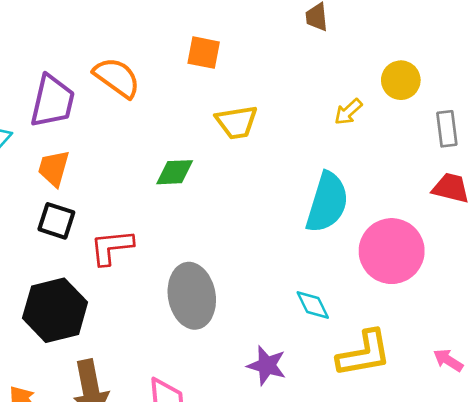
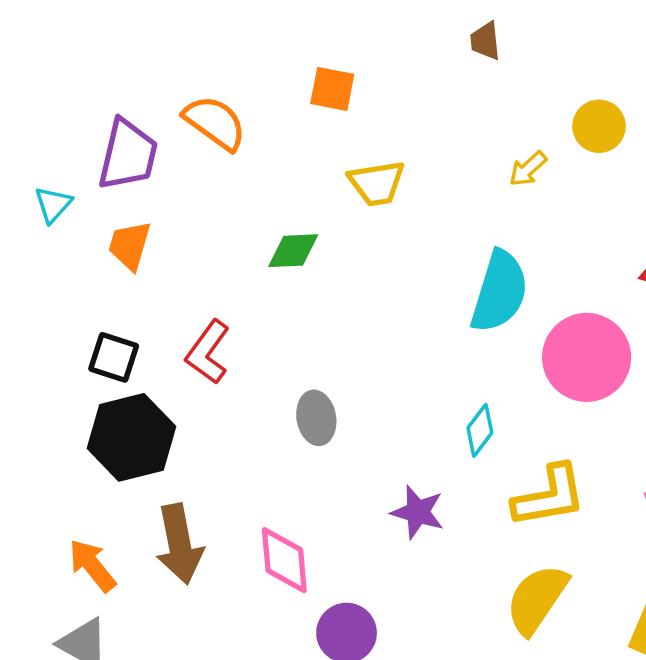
black square: (56, 221) -> (114, 357), moved
red L-shape: (112, 247) -> (208, 352), turned -48
gray ellipse: (192, 296) -> (316, 418), size x0.6
cyan diamond: (313, 305) -> (480, 430), turned 63

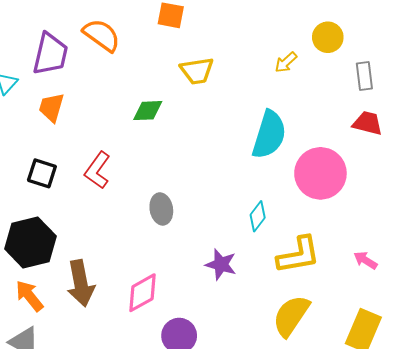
black hexagon: (131, 437) -> (30, 242), moved
pink diamond: (284, 560) -> (142, 293), turned 66

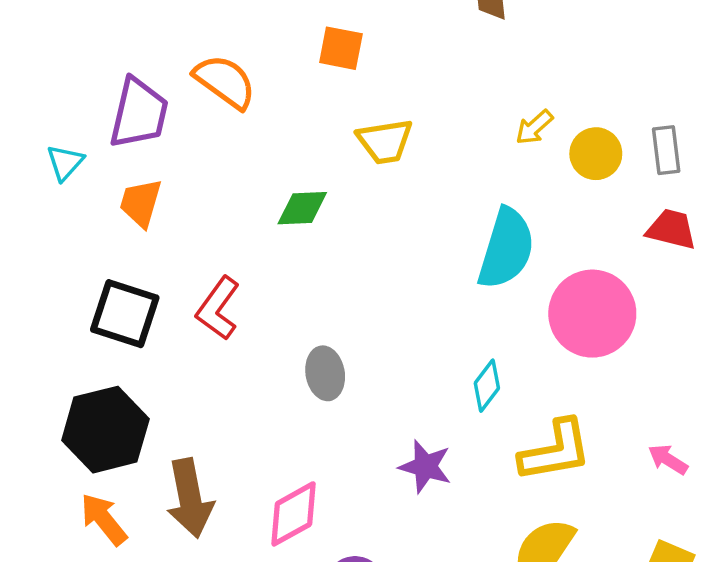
yellow circle: (328, 37) -> (596, 154), moved
black square: (42, 173) -> (125, 314), size x1.4

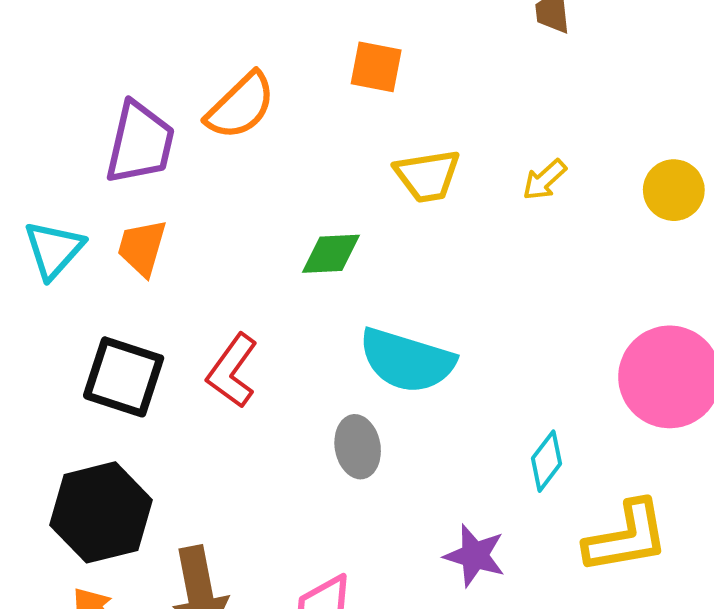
orange semicircle: (225, 82) -> (241, 106), turned 100
yellow arrow: (534, 127) -> (544, 180), moved
cyan triangle: (65, 162) -> (54, 250), moved, size x1.4
cyan semicircle: (506, 249) -> (407, 361), moved, turned 90

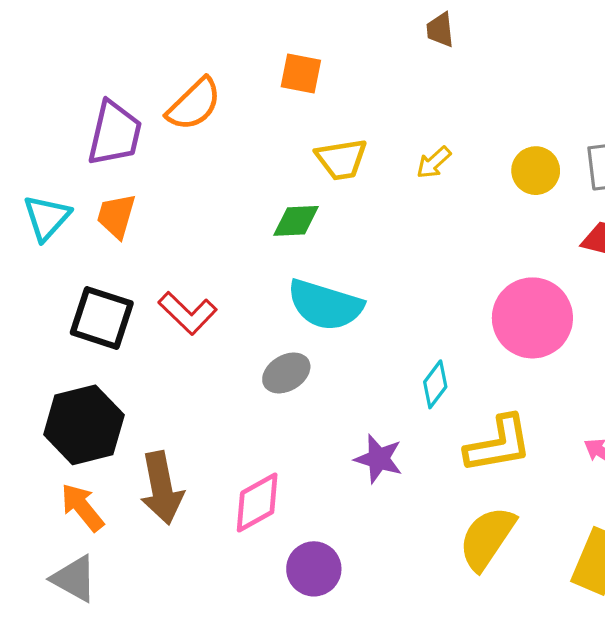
green diamond: (331, 254) -> (296, 221), moved
red L-shape: (232, 371) -> (188, 313), turned -82
gray ellipse: (358, 447) -> (286, 373), turned 69

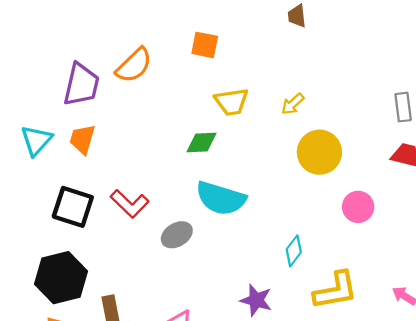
yellow circle: (536, 171) -> (319, 152), moved, size x1.4
pink circle: (532, 318) -> (358, 207), size x0.6
gray ellipse: (286, 373) -> (177, 235), moved

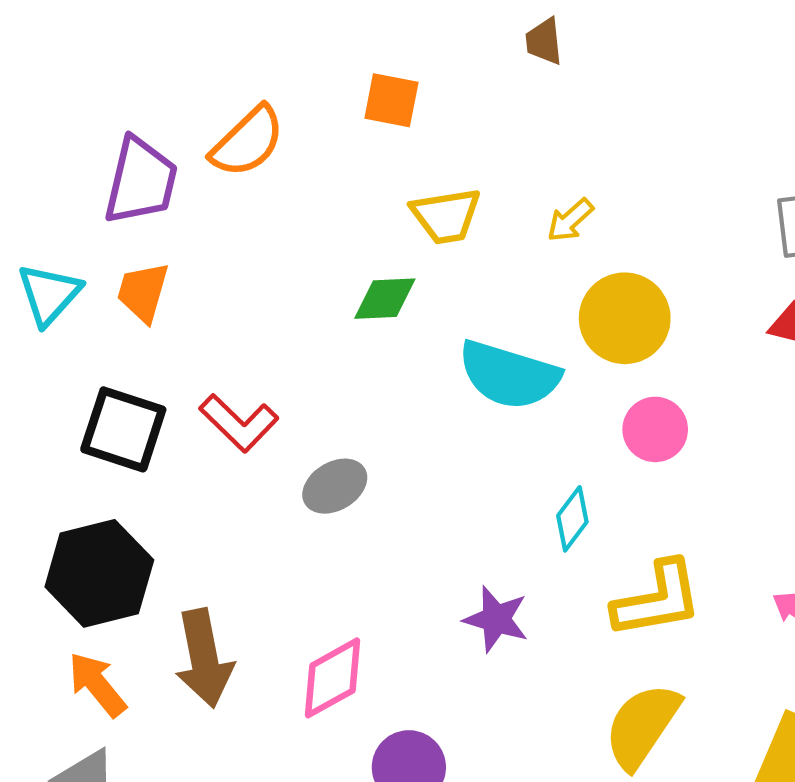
brown trapezoid: (297, 16) -> (544, 41), moved
cyan semicircle: (221, 198) -> (509, 375), moved
pink circle: (358, 207) -> (655, 429), moved

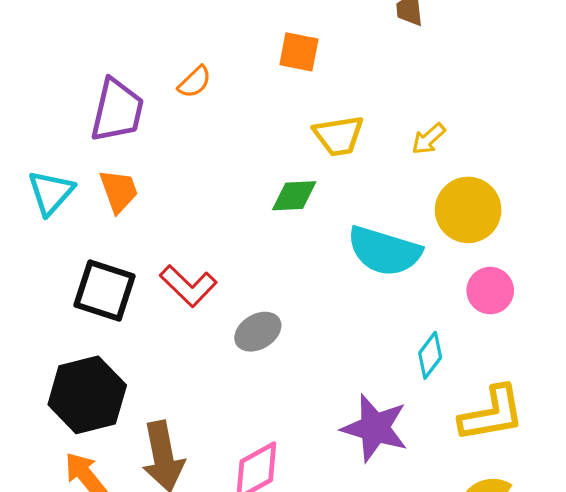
orange semicircle: (248, 142) -> (195, 82), size x0.6
orange trapezoid: (143, 292) -> (119, 191), turned 144
purple star: (496, 619) -> (375, 428), size x1.4

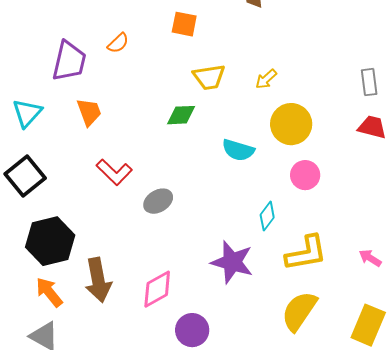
orange trapezoid: (119, 191) -> (89, 112), moved
cyan semicircle: (384, 251) -> (238, 150), size x0.7
black square: (105, 291) -> (25, 176), moved, turned 33

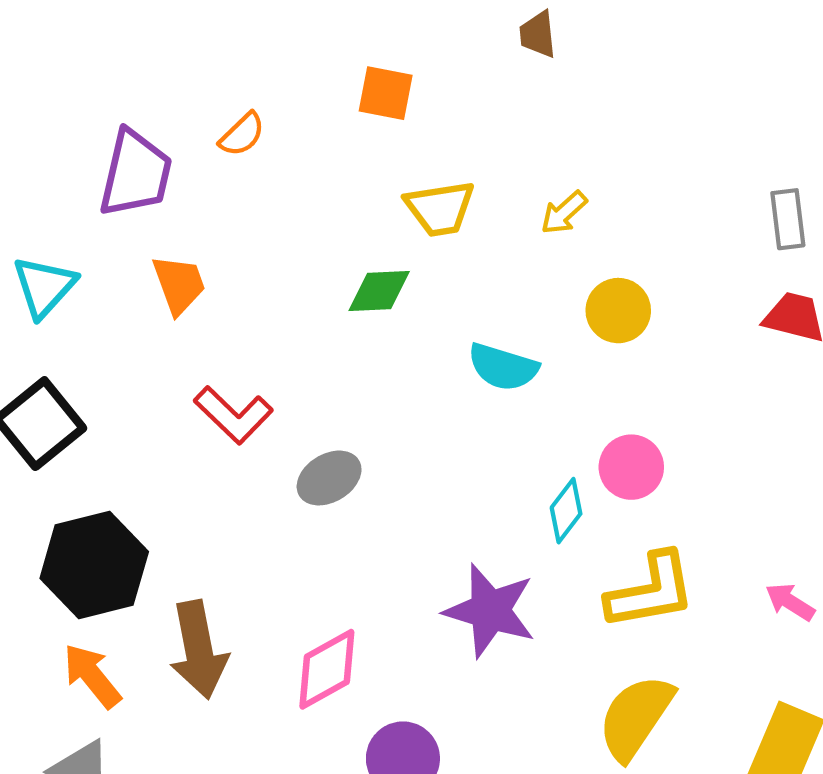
yellow circle: (291, 124) -> (618, 311), size x0.7
pink circle: (305, 175) -> (631, 467), moved

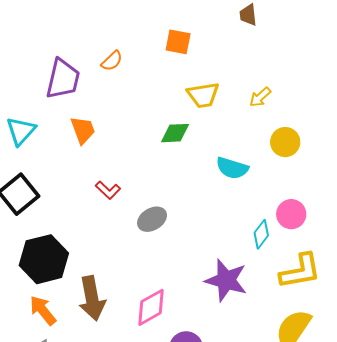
red L-shape: (233, 415) -> (108, 190), size x0.7

